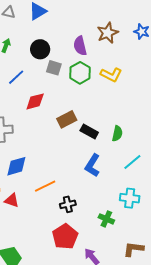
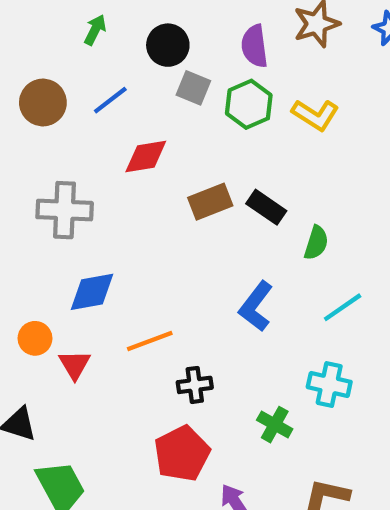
black rectangle: (89, 132) -> (266, 207), moved
red triangle: (12, 200) -> (75, 365), turned 35

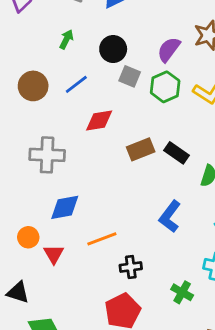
purple semicircle: (255, 46) -> (169, 50), turned 44

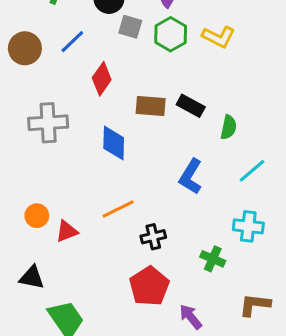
red diamond: (99, 120) -> (102, 79), turned -40
brown rectangle: (141, 149) -> (151, 106), turned 32
blue diamond: (65, 207) -> (114, 143), moved, turned -72
red triangle: (54, 254) -> (67, 231), turned 45

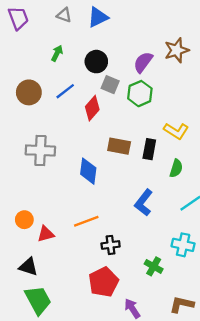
yellow L-shape: (218, 37) -> (176, 131), moved
red diamond: (102, 79) -> (92, 108), moved
black rectangle: (191, 106) -> (149, 149), turned 66
black triangle: (32, 277) -> (28, 267), moved

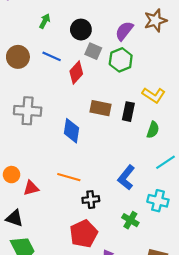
blue line: (65, 91) -> (52, 56), turned 60
blue L-shape: (144, 203) -> (126, 177), moved
orange line: (86, 221) -> (69, 177), turned 35

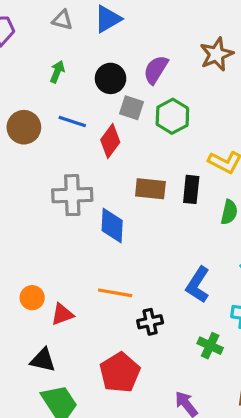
purple semicircle: (124, 31) -> (156, 70), moved
gray cross: (28, 111) -> (72, 195), moved
red pentagon: (84, 234) -> (120, 373), moved

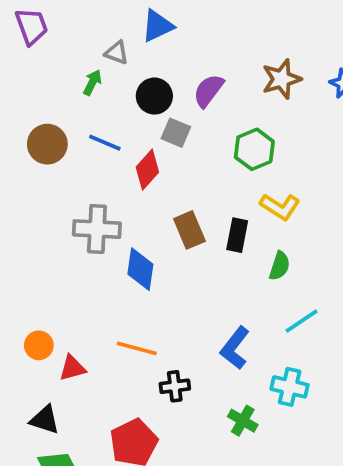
gray triangle: (62, 20) -> (117, 53), moved
green hexagon: (172, 116) -> (254, 149), moved
brown rectangle: (150, 189) -> (189, 230), turned 56

